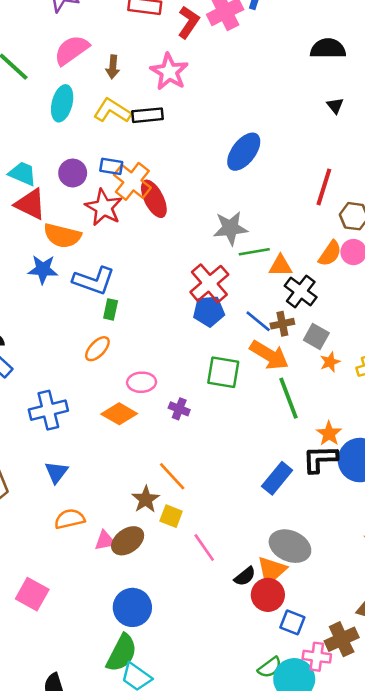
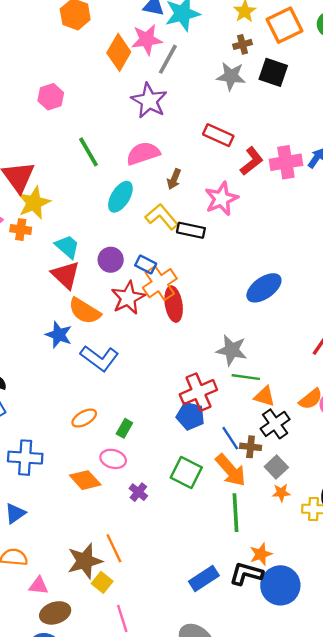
green rectangle: (111, 309) -> (124, 428), moved
brown star: (146, 499) -> (85, 561), size x1.4
brown ellipse: (128, 541) -> (55, 613), moved

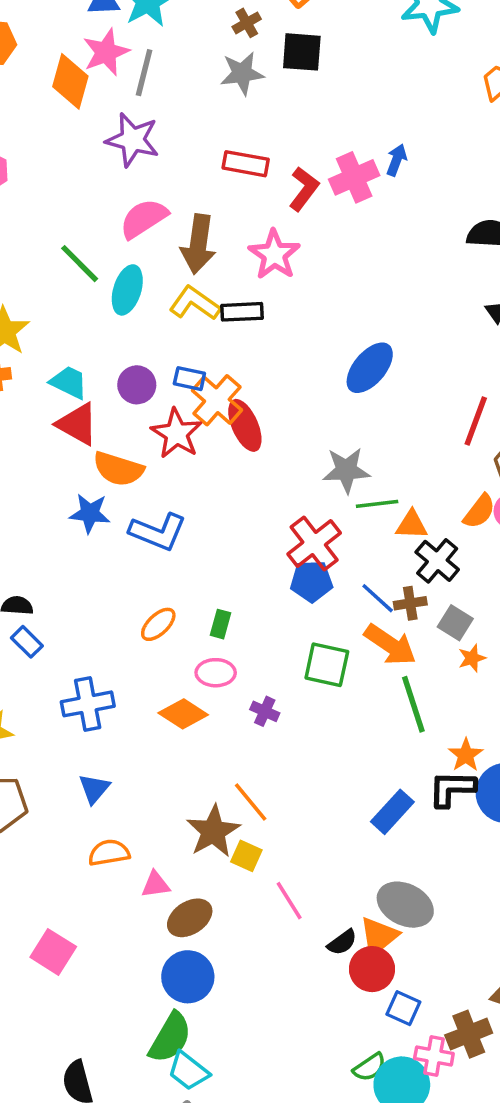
green line: (88, 152) -> (80, 264), moved
brown arrow: (174, 179) -> (198, 244), size x1.8

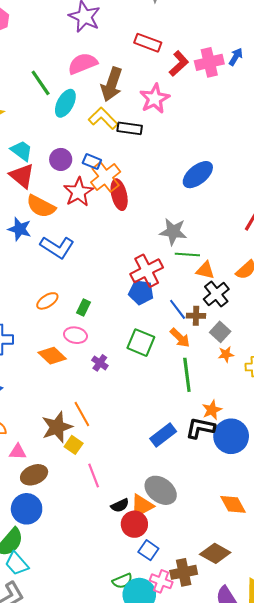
orange arrow: (390, 645) -> (180, 338), size x0.7

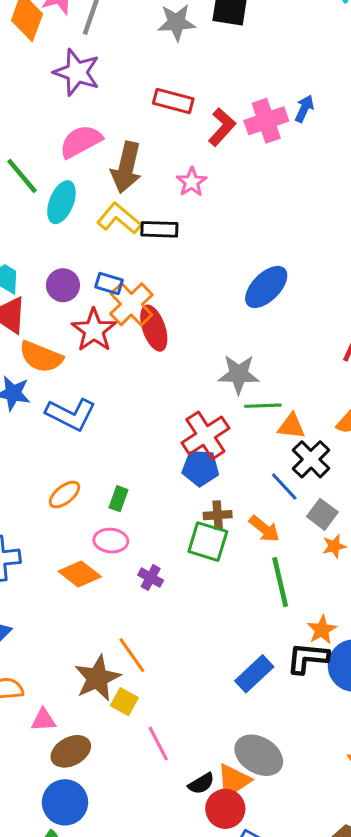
pink star: (155, 99) -> (192, 182), size x0.7
blue line: (178, 309) -> (284, 486), moved
brown cross: (196, 316) -> (218, 515), moved

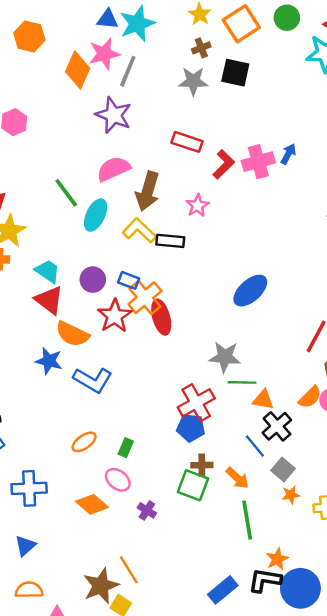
pink ellipse: (111, 541) -> (118, 480), turned 30

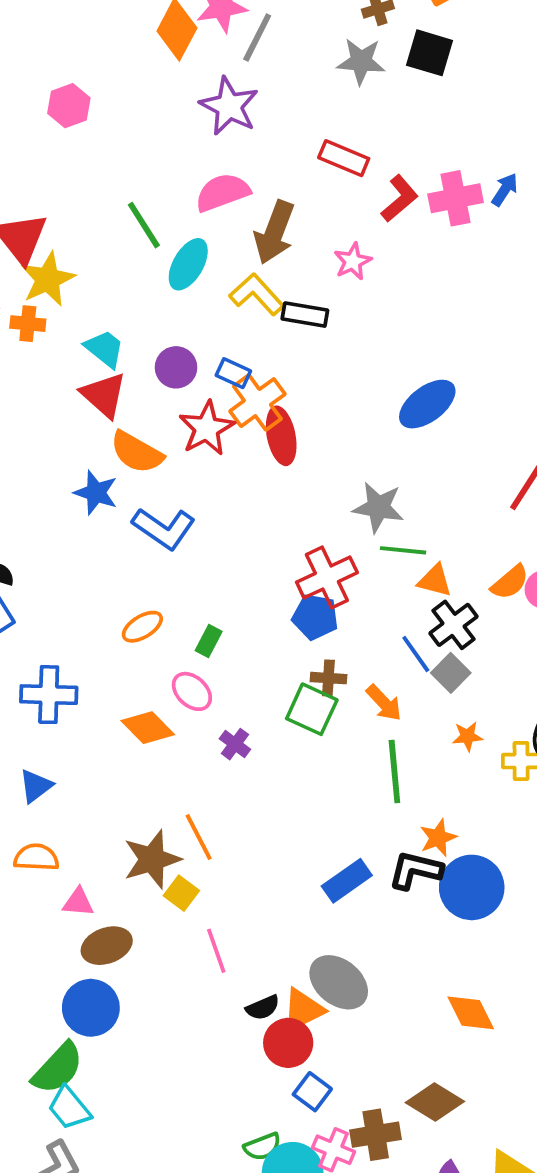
gray square: (283, 469) -> (451, 673), moved

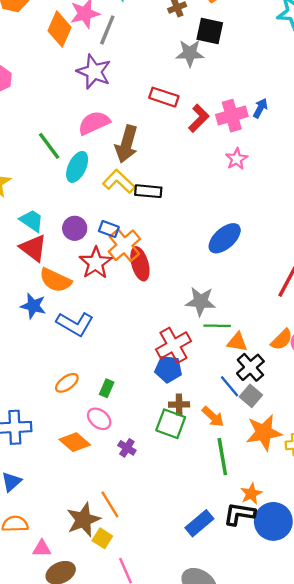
gray star: (361, 61) -> (190, 53), moved
pink star: (353, 261) -> (237, 159), moved
orange star: (467, 736) -> (264, 432), size x2.0

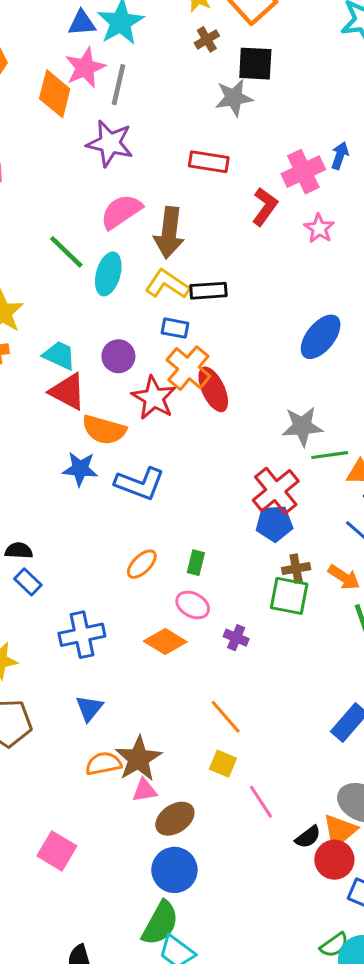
red L-shape: (199, 118) -> (265, 207), moved
blue rectangle: (109, 229) -> (175, 328), moved
brown star: (83, 520) -> (138, 759), moved

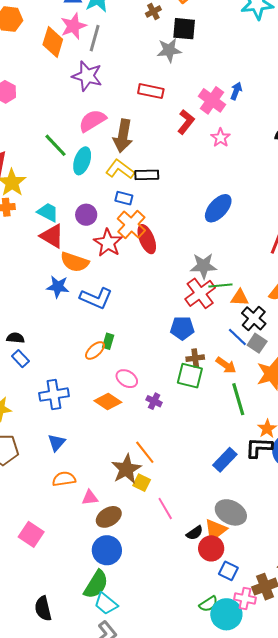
pink cross: (303, 172) -> (212, 100), turned -32
red cross: (276, 491) -> (200, 293), moved
green rectangle: (196, 563) -> (108, 341), moved
brown star: (138, 759) -> (126, 469), moved

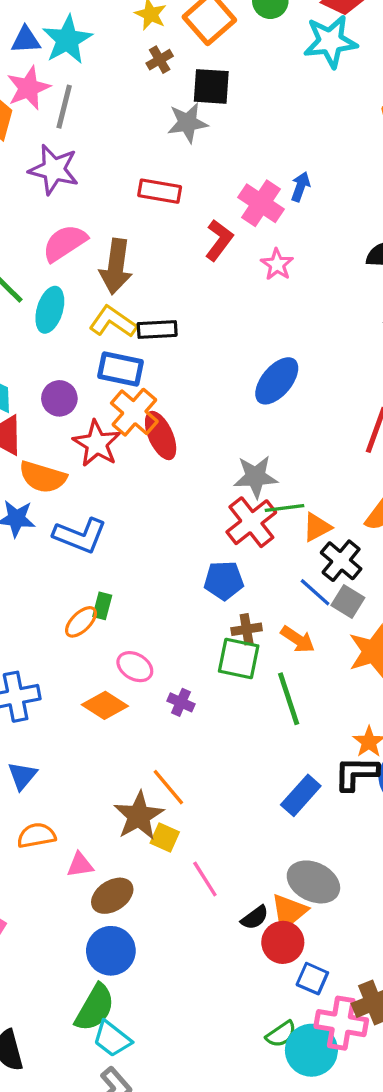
blue rectangle: (124, 198) -> (121, 369), size x1.5
orange triangle: (240, 298) -> (317, 527), turned -30
green line: (238, 399) -> (289, 699), moved
pink cross: (245, 598) -> (341, 1023), size x1.4

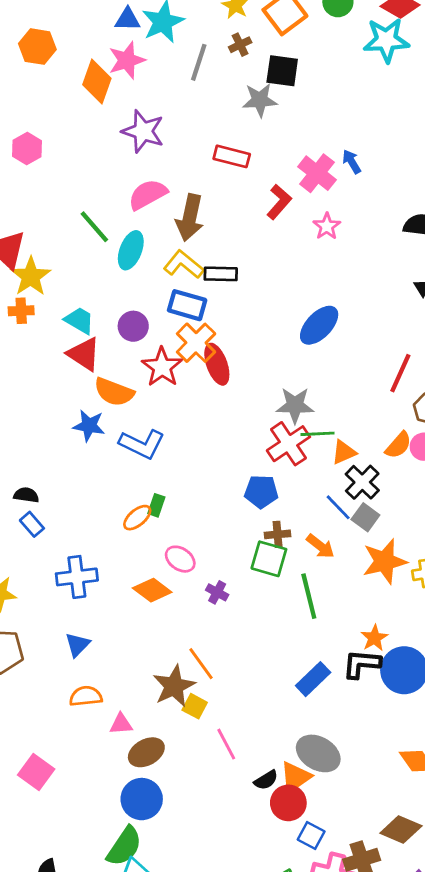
gray line: (64, 107) -> (199, 62), moved
blue arrow: (300, 187) -> (352, 162), turned -55

